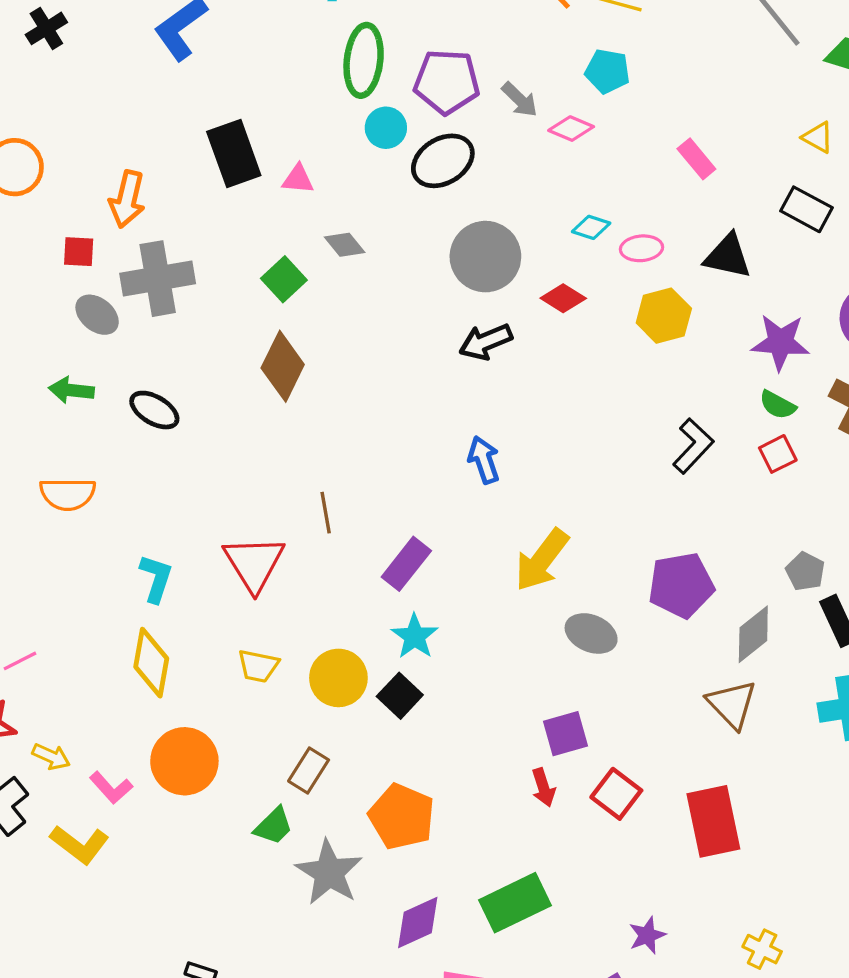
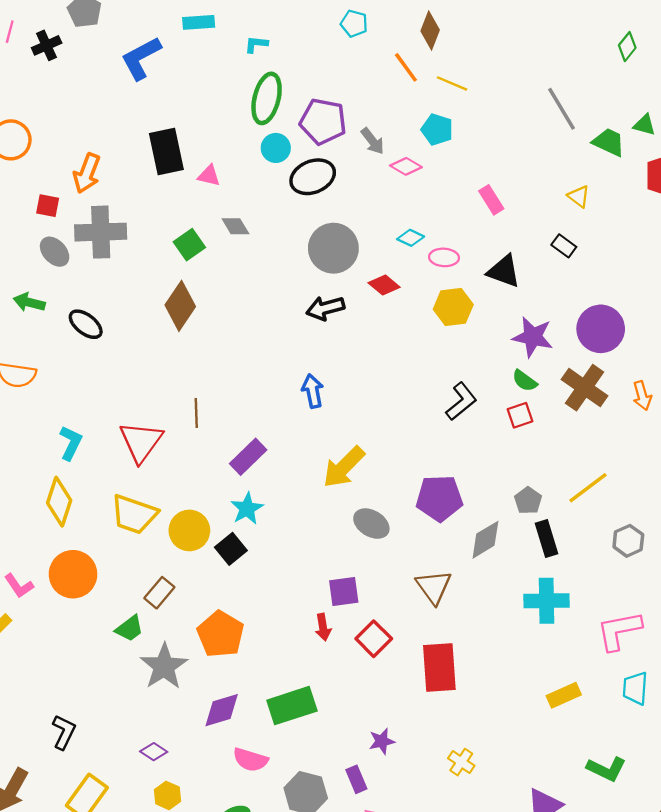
black rectangle: (806, 209) -> (564, 246), size x0.7
yellow trapezoid: (258, 666) -> (134, 514), size x1.6
brown triangle: (732, 704) -> (434, 587), moved

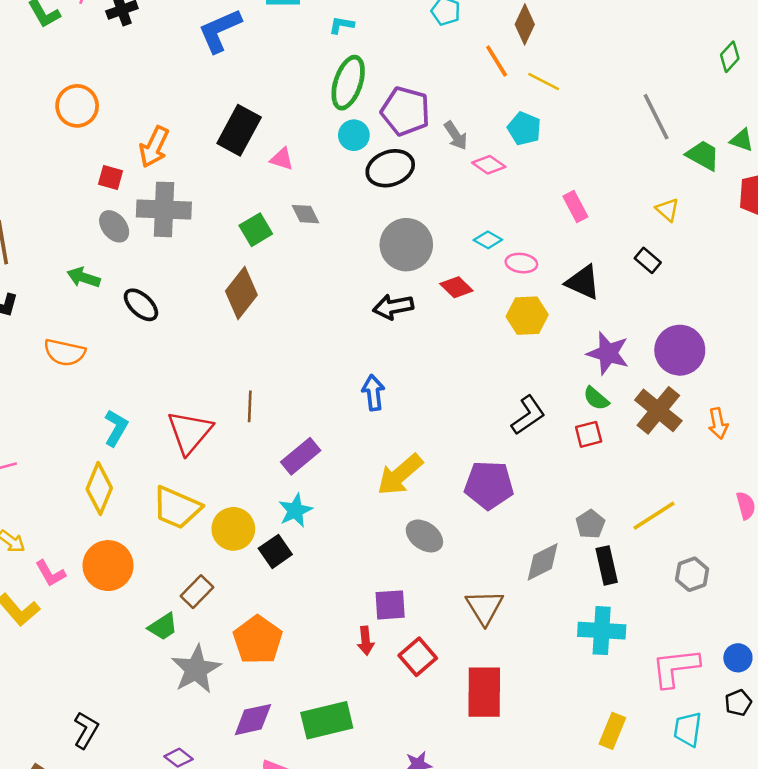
black rectangle: (166, 151) -> (239, 130), turned 36
purple pentagon: (439, 498) -> (489, 485), moved
yellow rectangle: (564, 695) -> (612, 731), turned -48

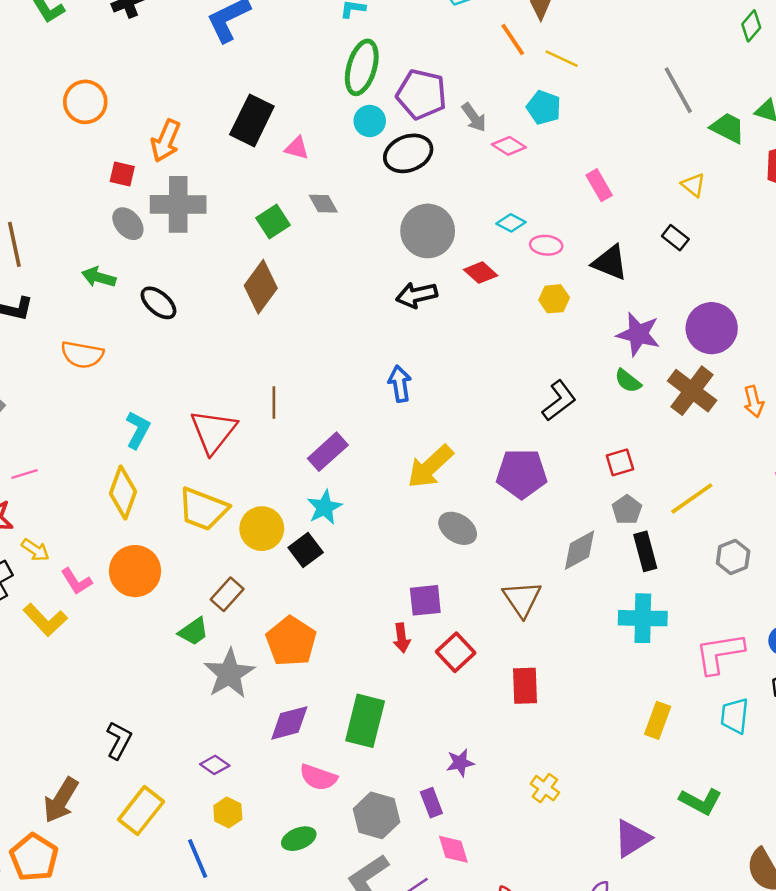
yellow hexagon: (527, 316) -> (554, 299), size x0.7
red square: (589, 434) -> (620, 462), moved
red rectangle: (484, 692) -> (525, 686), size x0.7
green rectangle: (327, 720) -> (365, 721), turned -60

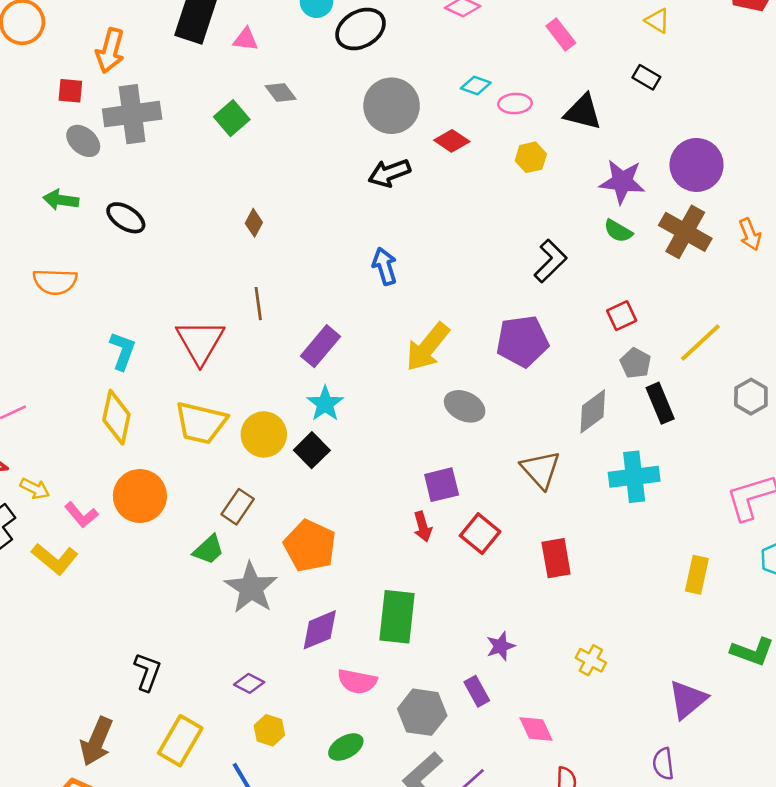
brown diamond: (261, 287) -> (254, 223), moved, size x0.5
cyan cross: (643, 618) -> (634, 477), moved
pink diamond: (453, 849) -> (536, 729), moved

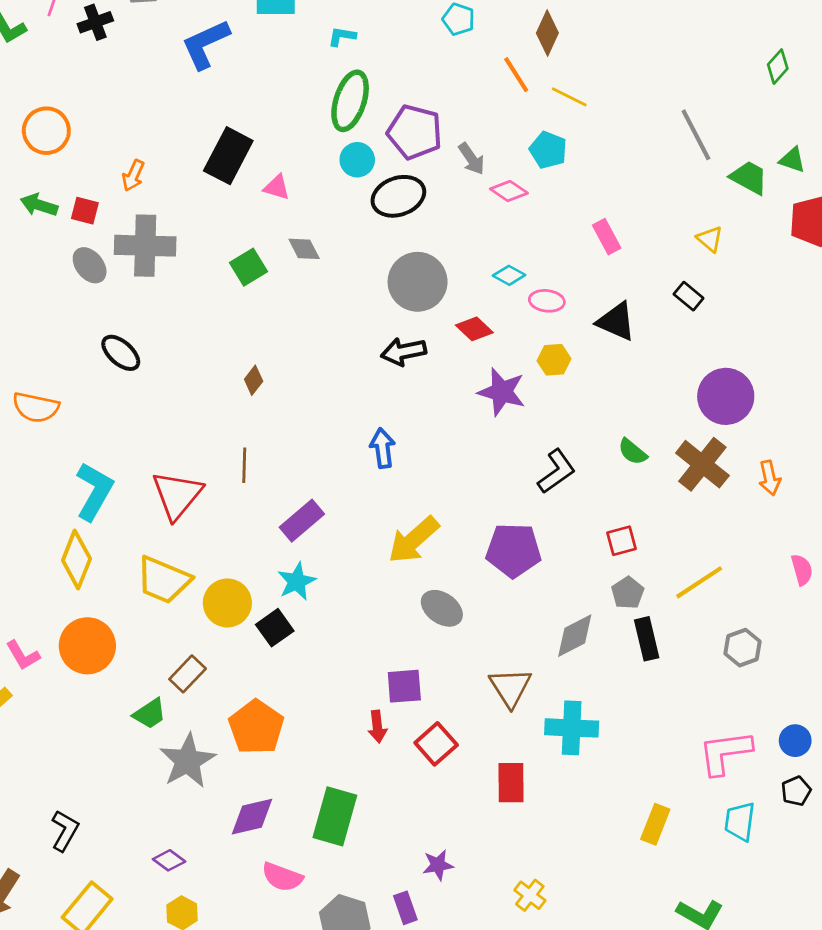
orange arrow: (110, 51) -> (133, 176), size x0.7
purple star: (622, 182) -> (502, 392), moved
green arrow: (61, 200) -> (39, 205), moved
cyan L-shape: (123, 351) -> (94, 491), size x1.4
cyan cross: (634, 477) -> (572, 728), moved

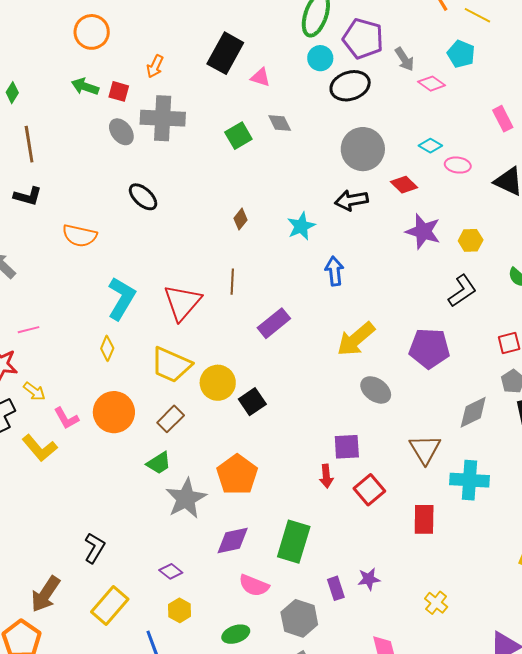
yellow hexagon: (554, 360) -> (471, 240), moved
yellow diamond: (76, 559) -> (107, 348), size x0.6
cyan star: (297, 581) -> (301, 226), moved
brown rectangle: (188, 674) -> (171, 419), moved
purple rectangle: (405, 908) -> (336, 588), moved

